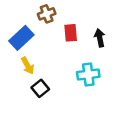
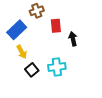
black arrow: (100, 38) -> (73, 39), moved
cyan cross: (88, 74) -> (57, 67), moved

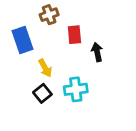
blue rectangle: (17, 30) -> (22, 40), turned -66
yellow arrow: (22, 52) -> (45, 68), moved

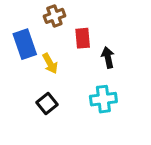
yellow arrow: (45, 68) -> (50, 63), moved
cyan cross: (76, 89) -> (103, 99), moved

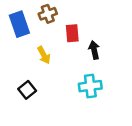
blue rectangle: (25, 44) -> (19, 24), moved
black square: (47, 103) -> (27, 90), moved

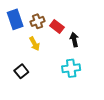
brown cross: (48, 14) -> (38, 21), moved
red rectangle: (72, 33) -> (57, 26), turned -48

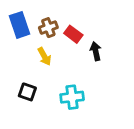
cyan cross: (71, 68) -> (72, 97), moved
black square: (21, 71) -> (27, 92), turned -32

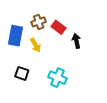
blue rectangle: (19, 25) -> (15, 36), moved, turned 30
cyan cross: (72, 97) -> (58, 78), turned 30

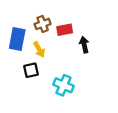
red rectangle: (59, 27) -> (65, 30), turned -48
black square: (22, 73) -> (31, 70), moved, turned -32

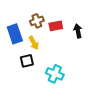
blue rectangle: (17, 39) -> (15, 34), turned -30
black arrow: (84, 45) -> (78, 31), moved

